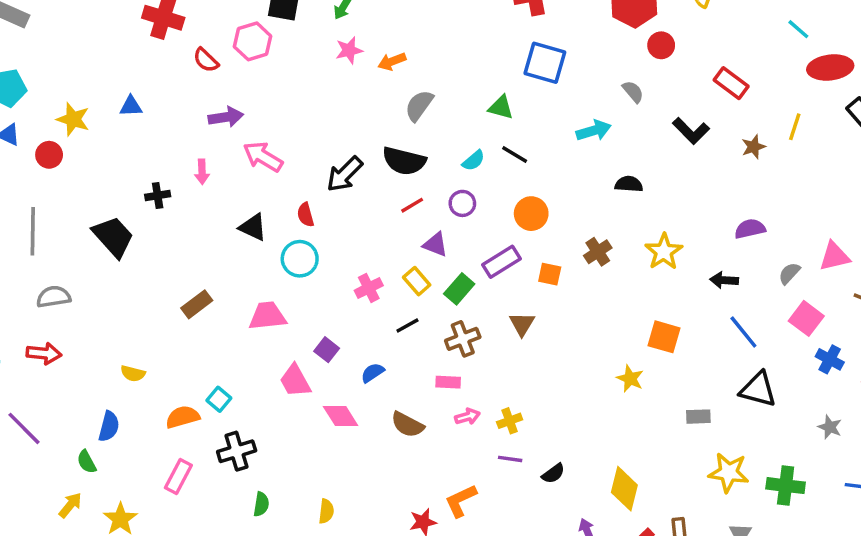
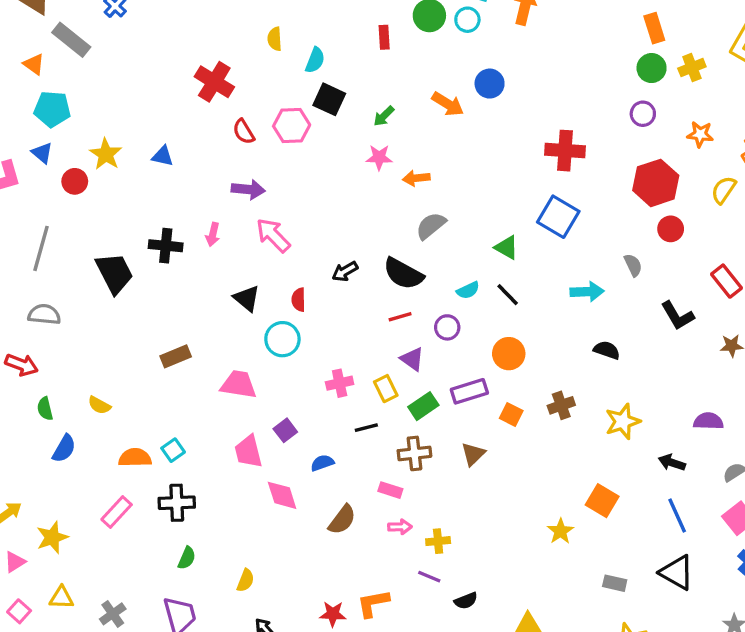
black arrow: (345, 174) -> (345, 271), size x0.7
black cross: (158, 196) -> (166, 246), size x1.4
brown semicircle: (407, 425) -> (342, 520), turned -96
green semicircle: (87, 462) -> (45, 409), moved

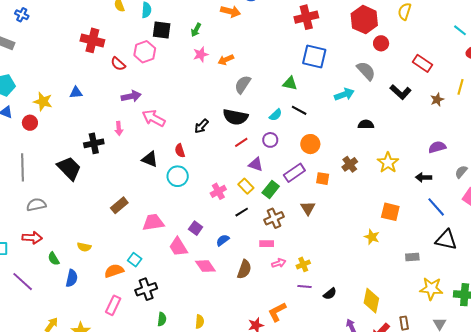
gray semicircle: (633, 265) -> (366, 71), size x1.5
pink trapezoid: (239, 385) -> (153, 222), moved

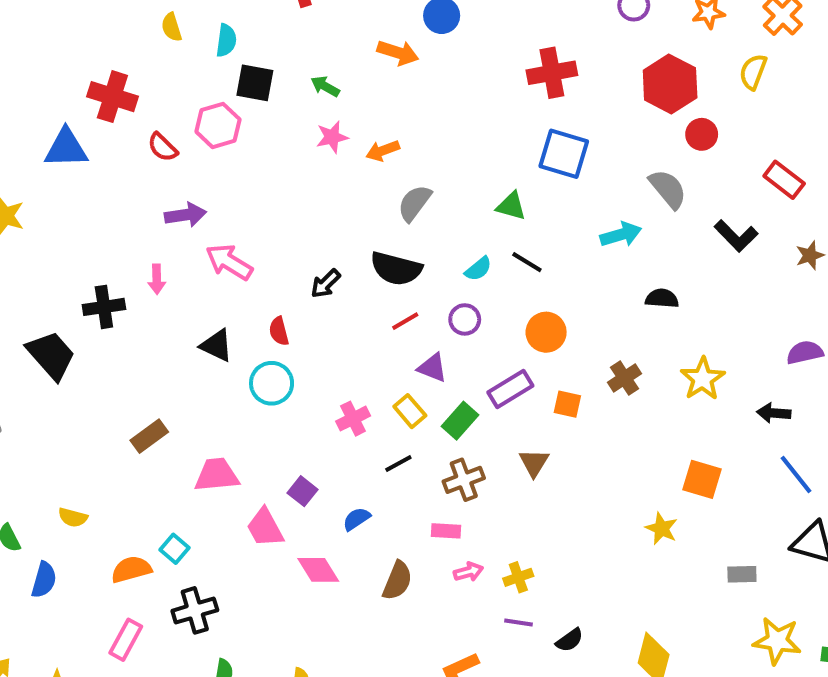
green arrow: (196, 30) -> (325, 86), turned 88
blue triangle: (76, 92) -> (66, 148), moved, size x1.6

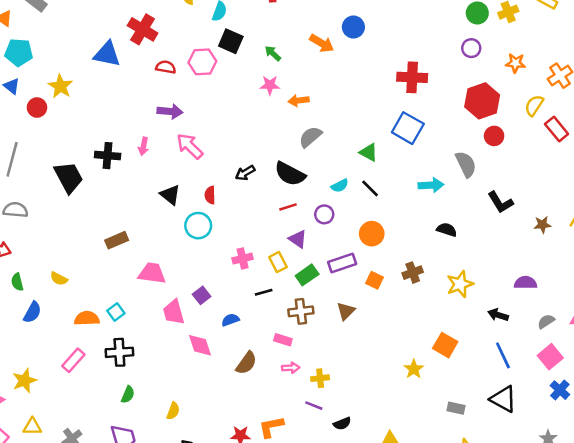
red semicircle: (163, 147) -> (166, 67), turned 132
red rectangle: (784, 180) -> (557, 129), moved

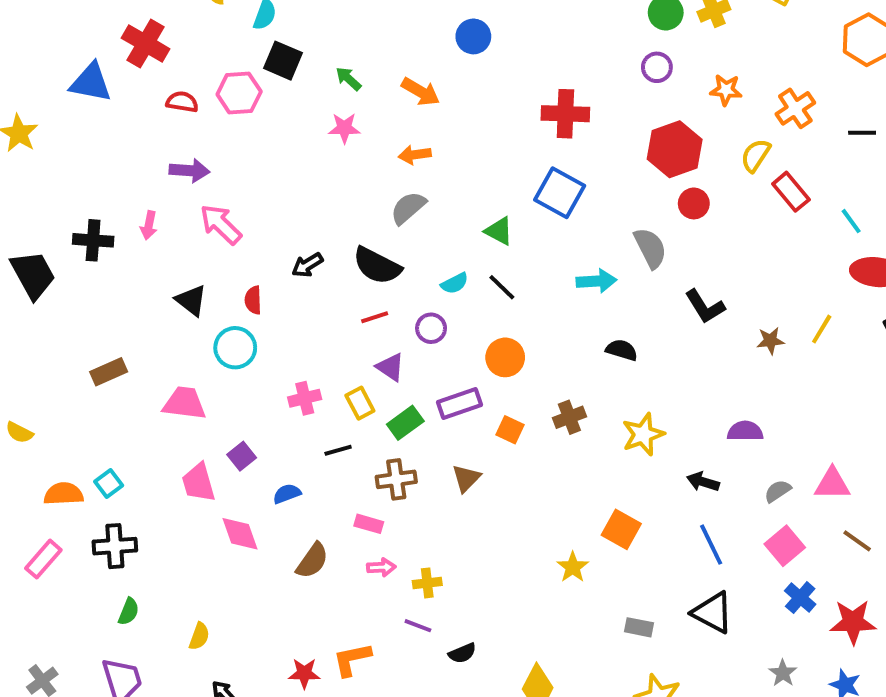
orange arrow: (322, 43) -> (421, 92), moved
orange arrow: (299, 101) -> (415, 155), moved
pink trapezoid: (152, 273) -> (184, 403), moved

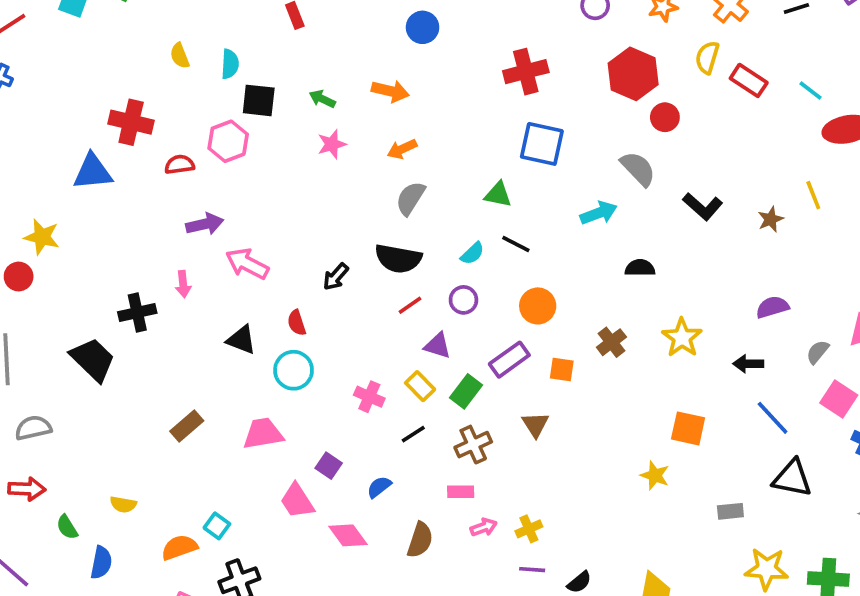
yellow line: (822, 329) -> (813, 195), turned -36
pink cross: (305, 398) -> (369, 397), turned -36

